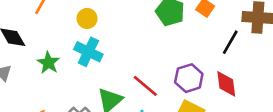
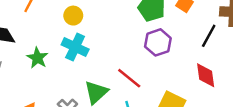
purple hexagon: (189, 78) -> (158, 42), moved

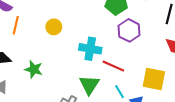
cyan cross: (75, 47) -> (90, 49), moved

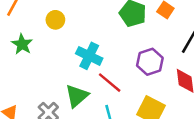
purple hexagon: (129, 30) -> (150, 62), moved
green star: (34, 69) -> (22, 44), moved

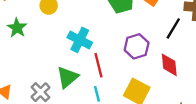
red line: (110, 83) -> (98, 65), turned 35

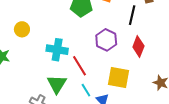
red diamond: (169, 65) -> (138, 46), turned 45

